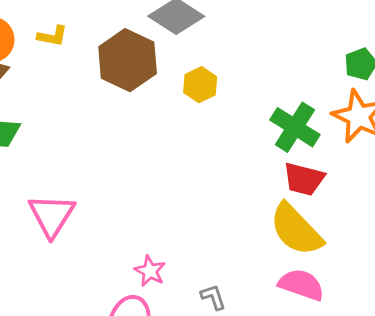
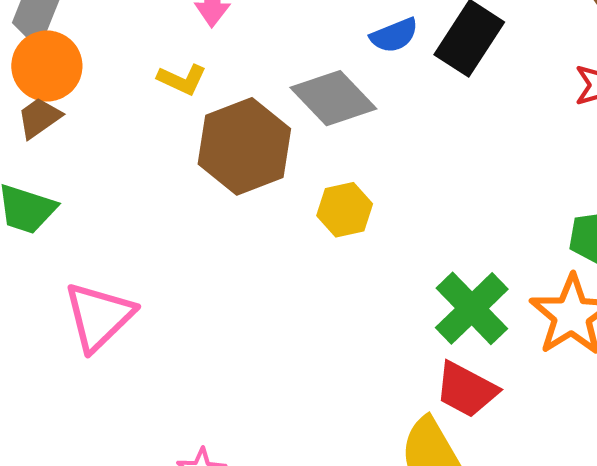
yellow L-shape: (52, 36) -> (182, 79), moved
pink triangle: (52, 215) -> (99, 316), moved

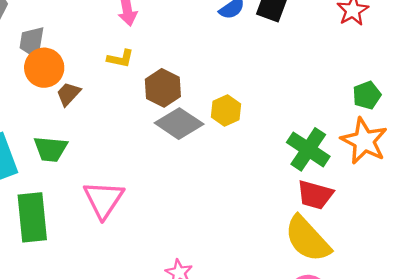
gray diamond: (333, 98) -> (179, 124), moved
brown trapezoid: (39, 118) -> (68, 94), moved
brown hexagon: (244, 146) -> (163, 88), size x0.7

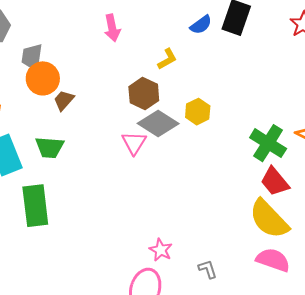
yellow L-shape: (120, 59) -> (167, 59), moved, turned -40
red trapezoid: (315, 195) -> (275, 182), turned 36
pink triangle: (103, 199) -> (134, 143), moved, size x0.7

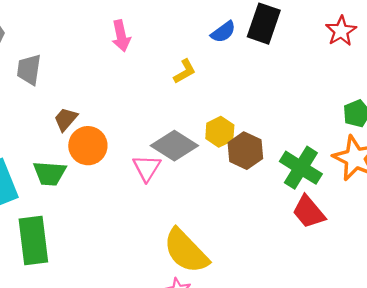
orange circle: (43, 78) -> (88, 146), moved
brown hexagon: (144, 94) -> (245, 151), moved
yellow semicircle: (269, 219) -> (186, 251), moved

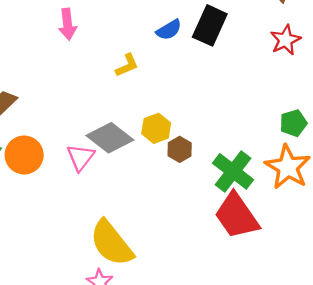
orange circle: (88, 146) -> (24, 155), moved
brown hexagon: (245, 151) -> (180, 149), size x0.7
red trapezoid: (309, 212) -> (237, 216), size x1.4

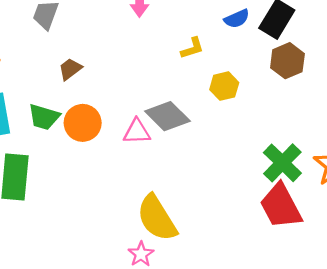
yellow hexagon: (156, 128) -> (224, 86), moved
brown hexagon: (180, 149) -> (287, 61), moved, size x1.4
pink triangle: (81, 157) -> (137, 132), turned 44

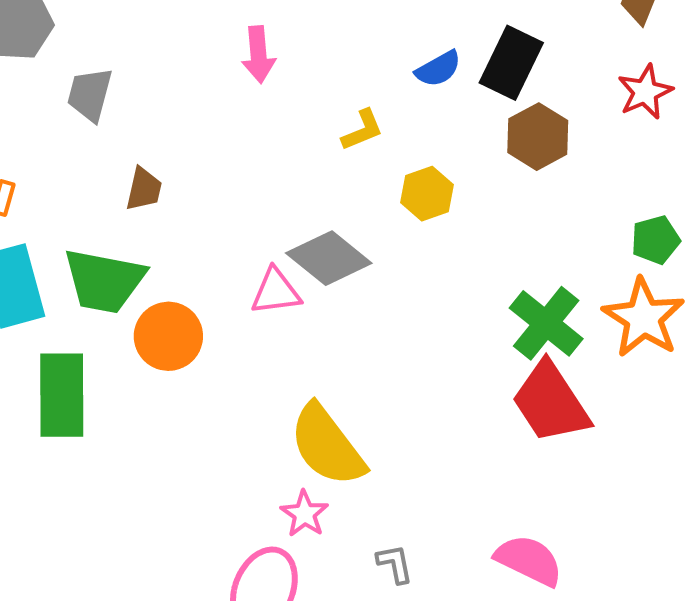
brown trapezoid: (70, 69) -> (144, 189), turned 145
green trapezoid: (44, 117) -> (104, 281), size x1.4
orange circle: (83, 123) -> (168, 336), moved

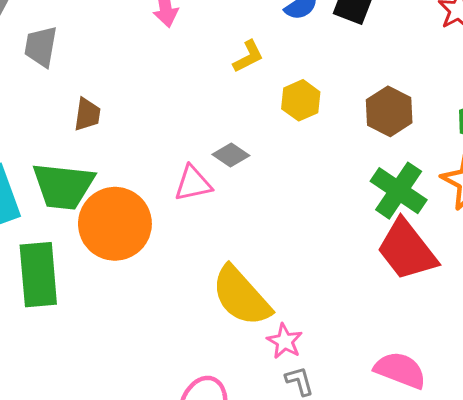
brown hexagon: (538, 137) -> (389, 111), moved
gray diamond: (329, 258) -> (231, 155), size x0.6
orange circle: (168, 336) -> (115, 224), size x1.4
pink star: (304, 514) -> (285, 341), moved

